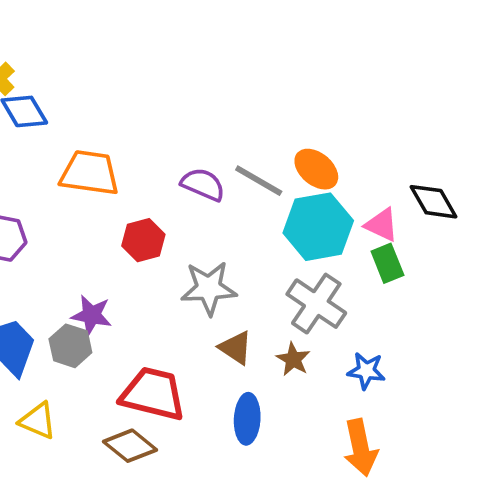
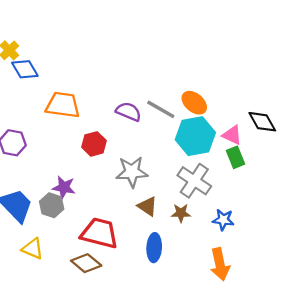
brown star: (293, 359) -> (181, 213), turned -30

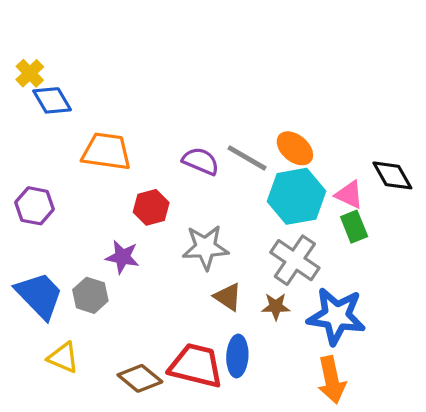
purple star: (64, 187) -> (122, 257), moved
blue star: (223, 220) -> (336, 316), size x1.8
red trapezoid: (100, 233) -> (196, 366), moved

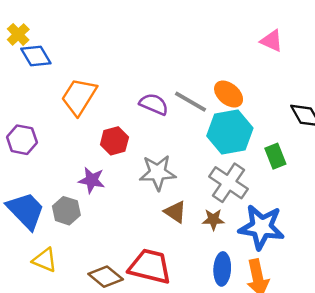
orange trapezoid: (106, 152) -> (79, 97), turned -66
pink triangle: (349, 195) -> (272, 41), moved
blue ellipse: (237, 356) -> (222, 269), moved

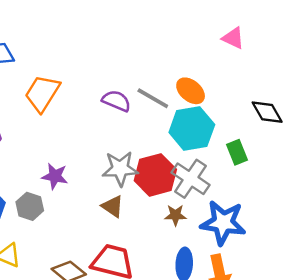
red hexagon: (114, 141) -> (155, 175), moved, size x1.5
brown triangle: (175, 212) -> (113, 206), moved

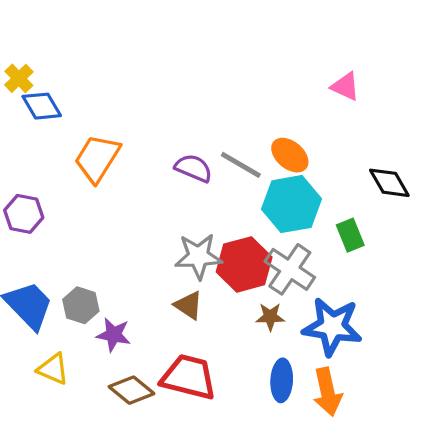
purple star: (55, 176) -> (114, 335), moved

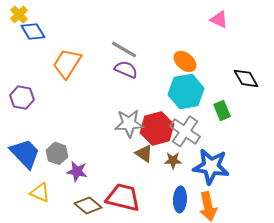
gray line: (241, 165) -> (124, 49), moved
brown triangle: (189, 305) -> (144, 153), moved

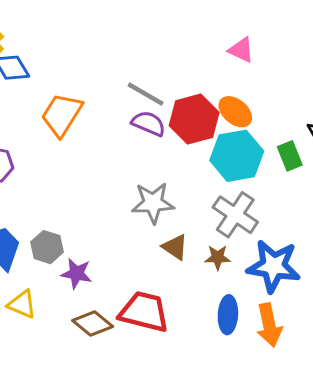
pink triangle: (219, 19) -> (241, 50), moved
green rectangle: (222, 110) -> (290, 156), moved
red hexagon: (157, 128) -> (194, 119), moved

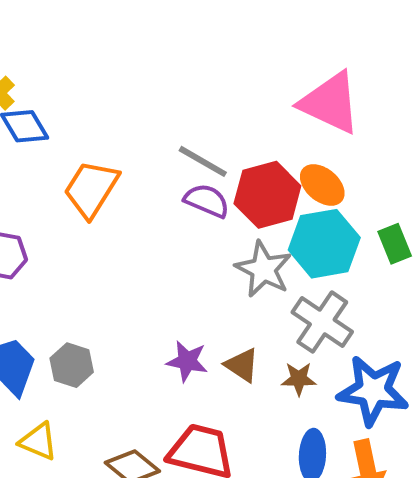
pink triangle: (241, 50) -> (330, 103), size x1.8
gray star: (153, 203) -> (264, 269), moved, turned 30
purple star: (76, 274) -> (187, 361), moved

